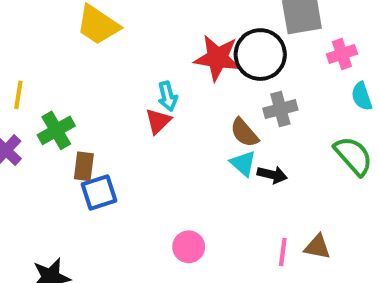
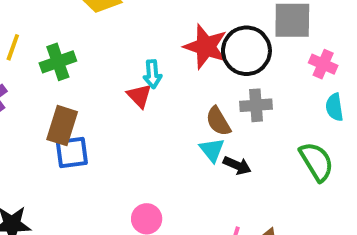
pink cross: (342, 54) -> (323, 64), turned 32
red triangle: (158, 121) -> (139, 96), turned -40
green cross: (56, 130) -> (58, 62), moved
brown rectangle: (84, 166) -> (62, 126), size x1.4

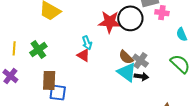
pink cross: (323, 64) -> (162, 13), moved
gray cross: (256, 105) -> (140, 61), moved, turned -35
cyan triangle: (212, 150) -> (127, 72), size x1.5
blue square: (72, 153) -> (58, 93), turned 30

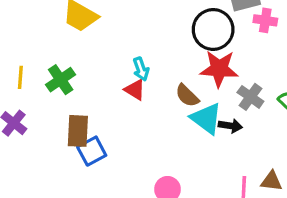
red star: (110, 22) -> (219, 69), moved
brown semicircle: (126, 57) -> (187, 96), moved
gray cross: (140, 61) -> (250, 97), moved
blue square: (58, 93) -> (92, 151), turned -36

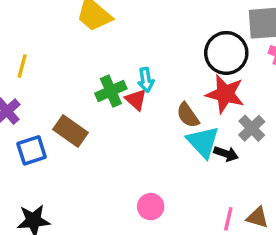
green cross: (61, 80) -> (111, 91), moved
brown rectangle: (78, 131) -> (70, 131), turned -68
blue square: (92, 151) -> (32, 150), moved

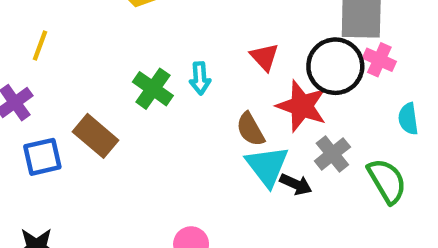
black circle: (226, 53) -> (335, 66), moved
green cross: (111, 91) -> (153, 89), turned -36
red triangle: (136, 100) -> (264, 57), moved

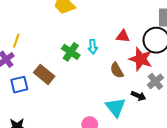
yellow line: (40, 46) -> (16, 41), moved
red triangle: (264, 57) -> (123, 36), turned -40
cyan triangle: (267, 166) -> (116, 107), moved

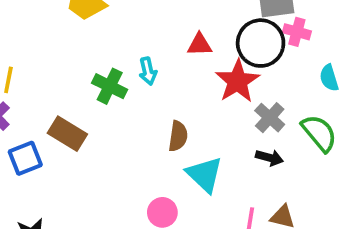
red star: (141, 59) -> (237, 81), turned 30
brown semicircle: (117, 70) -> (178, 136), moved, turned -133
black arrow: (138, 96) -> (270, 158), moved

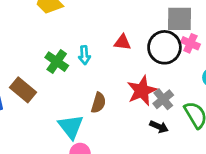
red star: (237, 81) -> (142, 91), moved
cyan triangle: (205, 174) -> (71, 127), moved

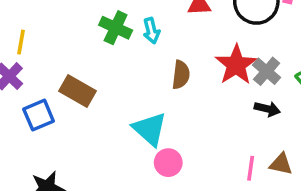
green cross: (57, 62) -> (116, 28), moved
brown semicircle: (98, 103) -> (181, 75), moved

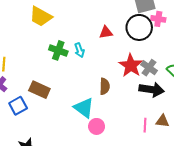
brown semicircle: (181, 75) -> (105, 86), moved
black arrow: (267, 109) -> (152, 89), size x1.6

